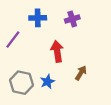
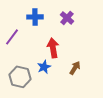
purple cross: (72, 19) -> (67, 18), turned -32
blue star: (47, 82) -> (44, 67), moved

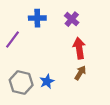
red arrow: (53, 48) -> (79, 48), moved
blue star: (44, 67) -> (47, 81), moved

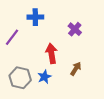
purple cross: (72, 19) -> (75, 29), moved
red arrow: (79, 48) -> (51, 53), moved

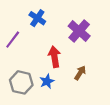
blue cross: (35, 17) -> (37, 18), turned 35
purple cross: (75, 29) -> (79, 31), size x1.5

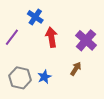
purple cross: (79, 31) -> (86, 40), moved
red arrow: (54, 57) -> (51, 37), moved

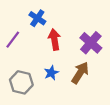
brown arrow: (76, 69) -> (80, 73), size x1.5
blue star: (44, 77) -> (51, 73), moved

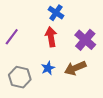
blue cross: (37, 18) -> (56, 13), moved
brown arrow: (80, 73) -> (75, 68), turned -145

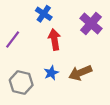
blue cross: (56, 13) -> (44, 14), moved
purple cross: (85, 40) -> (91, 23), moved

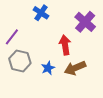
red arrow: (54, 40) -> (65, 45), moved
gray hexagon: (21, 82) -> (20, 61), moved

